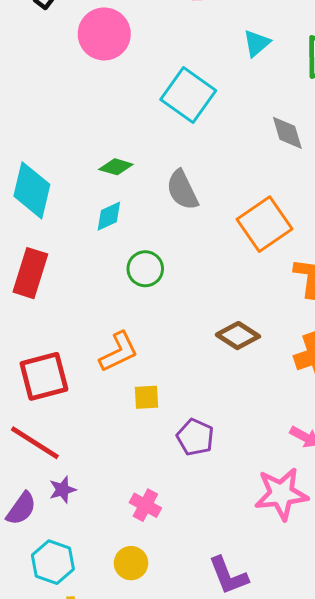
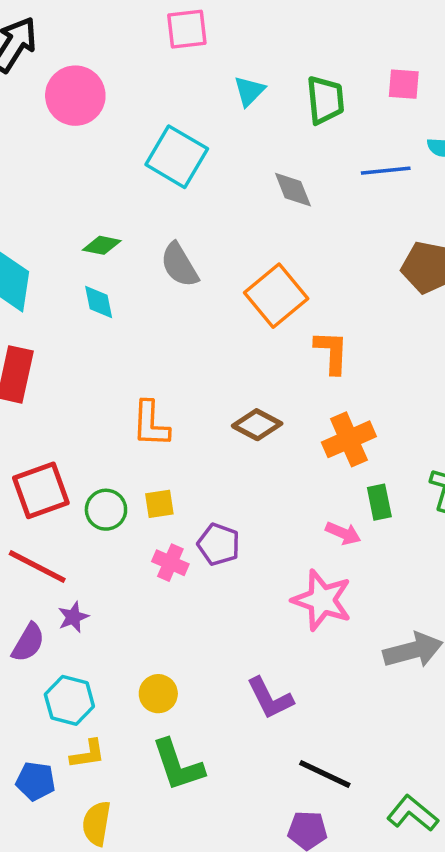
cyan diamond: (109, 216) -> (99, 302), turned -72
green circle: (145, 269) -> (106, 510), moved
orange L-shape: (119, 352) -> (151, 424), moved, turned 123
pink star: (281, 494) -> (322, 600), turned 30
pink cross: (145, 505) -> (170, 563), moved

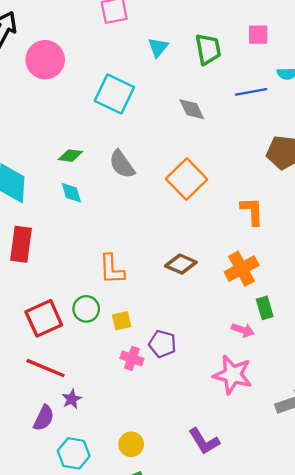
orange L-shape: (332, 352) -> (252, 211), moved
green circle: (106, 510) -> (86, 309), moved

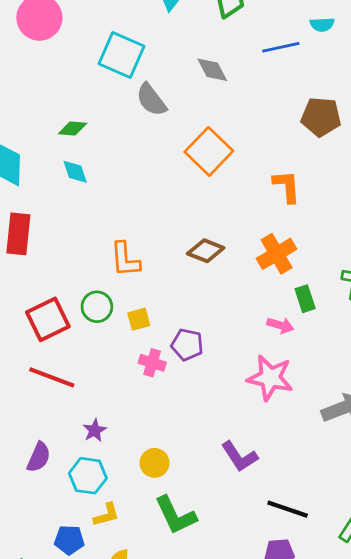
gray semicircle: (122, 164) -> (151, 100), moved
purple star: (72, 399) -> (95, 430), moved
purple semicircle: (44, 418) -> (39, 457), moved

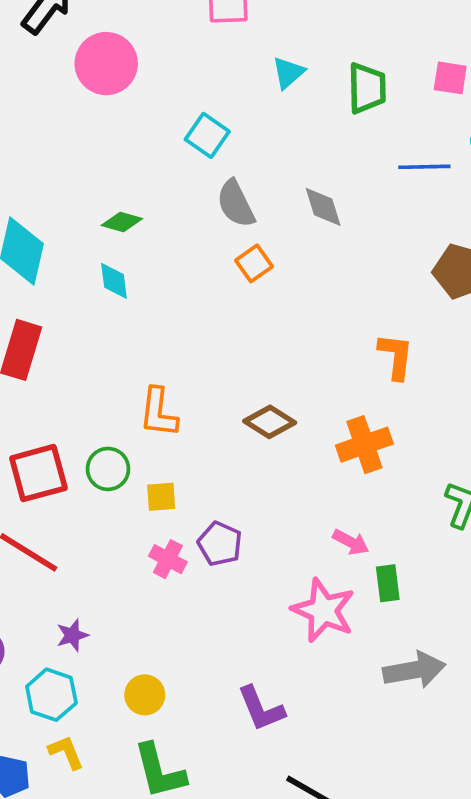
cyan square: (121, 55) -> (207, 135), size x0.7
gray diamond: (212, 70) -> (323, 207), moved
orange square: (209, 151) -> (254, 263), moved, size x0.6
green rectangle: (305, 299) -> (388, 583), moved
yellow L-shape: (106, 515) -> (66, 752), turned -108

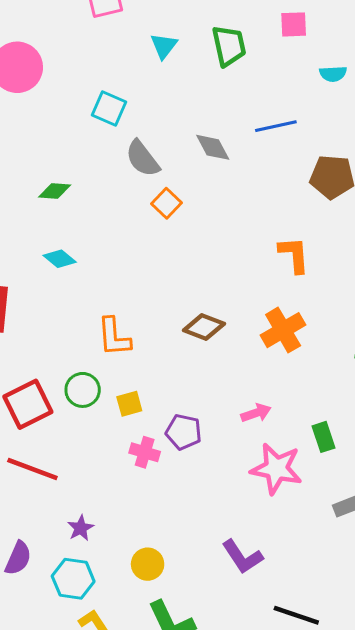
blue line: (424, 167) -> (276, 126), moved
cyan diamond: (114, 281) -> (60, 259), moved, turned -32
pink arrow: (351, 542) -> (256, 413), moved, turned -36

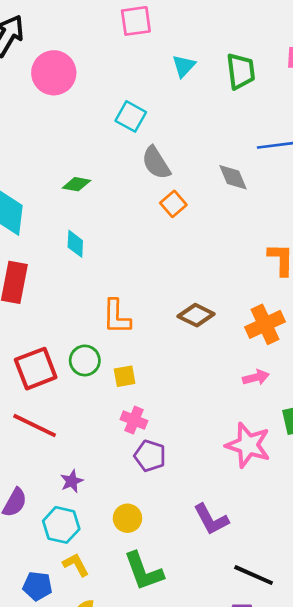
gray diamond: (213, 147) -> (233, 177), moved
cyan diamond: (60, 259) -> (75, 244), turned 48
pink arrow: (256, 413) -> (256, 377), moved
purple pentagon: (184, 432) -> (150, 456), moved

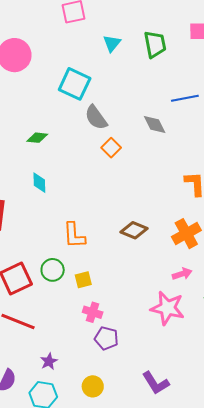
cyan square: (131, 116) -> (75, 84), size x1.4
pink star: (248, 445) -> (167, 308), moved

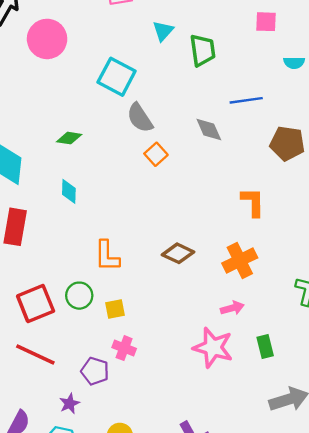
green trapezoid: (155, 44) -> (203, 50), moved
purple pentagon: (106, 338) -> (95, 371), moved

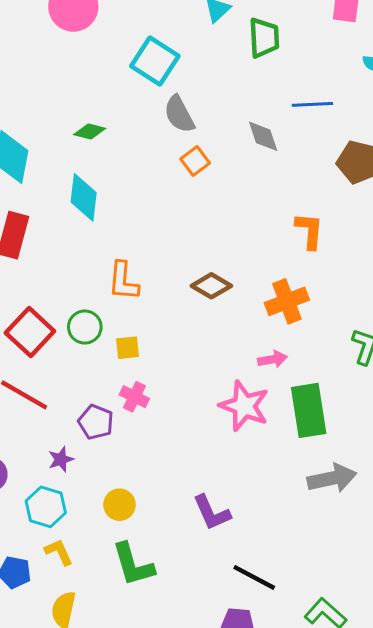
cyan diamond: (69, 191) -> (84, 197), size x1.5
red square: (36, 303) -> (30, 332), turned -30
green rectangle: (265, 346) -> (309, 410), size x1.8

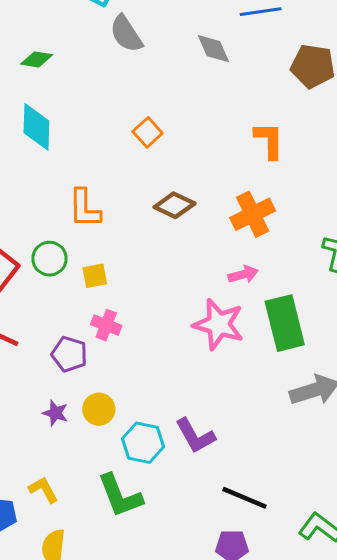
orange square: (195, 161) -> (148, 132), moved
purple star: (61, 459) -> (55, 413), moved, turned -30
yellow circle: (119, 505) -> (99, 409), moved
cyan hexagon: (46, 507) -> (143, 443), moved

